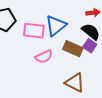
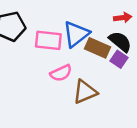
brown rectangle: (73, 49) -> (98, 48), moved
brown triangle: (75, 83) -> (85, 92), moved, turned -50

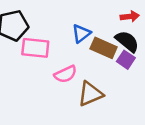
blue triangle: (76, 34) -> (81, 33), size x0.7
pink rectangle: (48, 40) -> (35, 48), moved

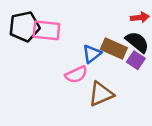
blue triangle: (81, 33) -> (92, 54), moved
pink rectangle: (35, 48) -> (46, 30), moved

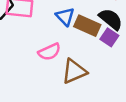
blue triangle: (92, 54) -> (65, 17), moved, turned -36

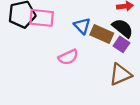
brown triangle: (74, 71) -> (120, 74), moved

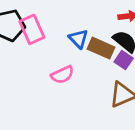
pink rectangle: (42, 18) -> (32, 29), turned 60

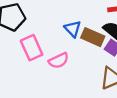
pink rectangle: (32, 29) -> (32, 48), moved

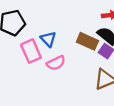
blue triangle: (73, 29) -> (48, 39), moved

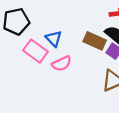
pink rectangle: (31, 51) -> (35, 51), turned -30

